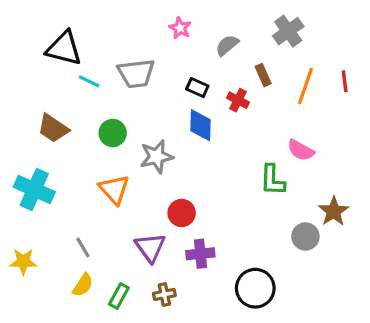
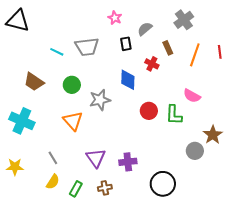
black triangle: (64, 48) -> (18, 21), moved
black rectangle: (197, 88) -> (126, 44), moved, turned 56
red circle: (182, 213) -> (149, 111), moved

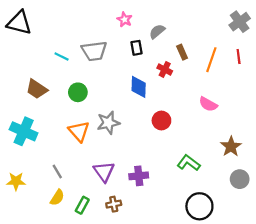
gray cross: (184, 20) -> (240, 22), moved
gray star: (100, 100) -> (108, 123), moved
green L-shape: (174, 115) -> (189, 163), moved, turned 125
gray circle: (195, 151) -> (240, 179), moved
black circle: (163, 184) -> (199, 206), moved

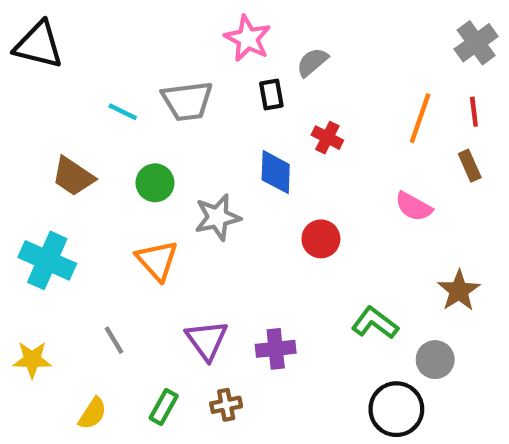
pink star: (125, 20) -> (248, 38), size x1.5
brown rectangle: (182, 52) -> (470, 166), moved
gray star: (108, 123) -> (217, 217), moved
gray circle: (240, 179) -> (435, 360), moved
yellow semicircle: (57, 198) -> (93, 413), moved

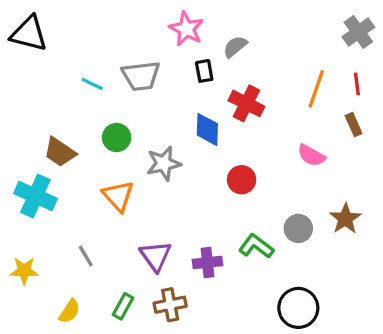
red cross: (327, 138) -> (246, 103), size x1.5
brown trapezoid: (73, 176) -> (60, 152), moved
green L-shape: (375, 323) -> (256, 246), moved
gray circle: (435, 360) -> (298, 228), moved
brown cross: (226, 405) -> (170, 305), size x1.4

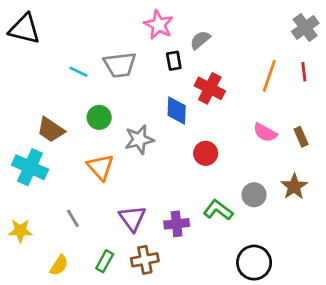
brown rectangle: (354, 125) -> (301, 137), moved

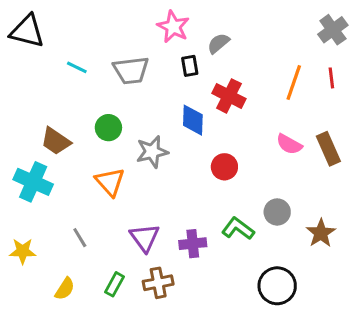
cyan line: (78, 72) -> (77, 67), moved
brown rectangle: (301, 137) -> (328, 149), size x1.5
brown star: (294, 187) -> (321, 233), moved

